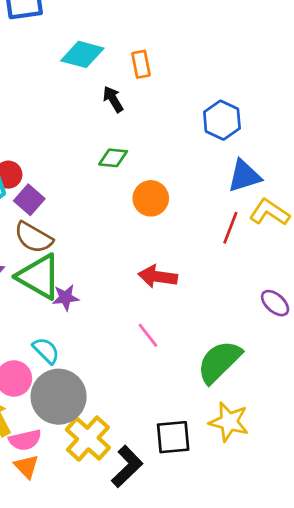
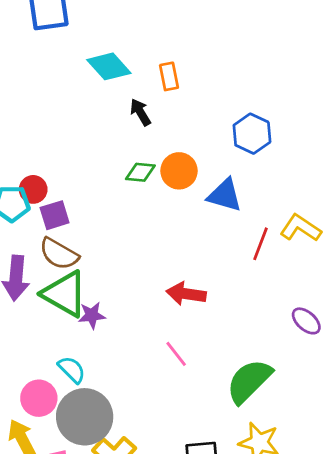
cyan diamond: (82, 54) -> (109, 66), turned 33
blue triangle: (244, 176) -> (225, 195), moved, turned 33
orange circle: (151, 198) -> (179, 171), moved
purple square: (29, 200) -> (55, 215), turned 32

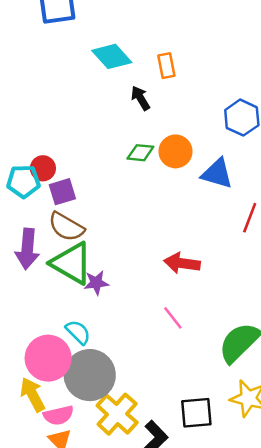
pink circle: (39, 398) -> (48, 358), size x1.4

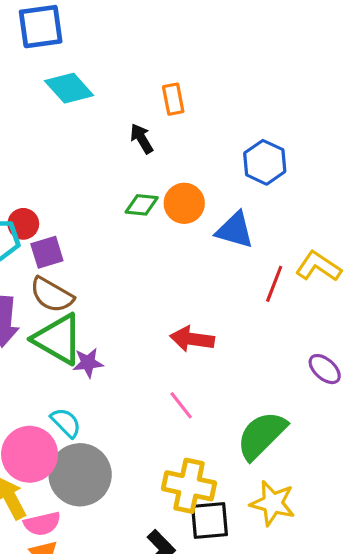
cyan diamond: (112, 56) -> (69, 88), moved
yellow cross: (117, 414) -> (189, 486), moved, turned -30

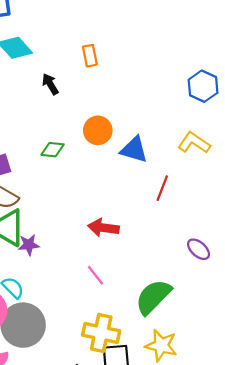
black arrow: (142, 139) -> (50, 84), moved
blue hexagon: (265, 162) -> (203, 86), moved
green diamond: (142, 205) -> (53, 150), moved
yellow L-shape: (318, 266) -> (194, 143), moved

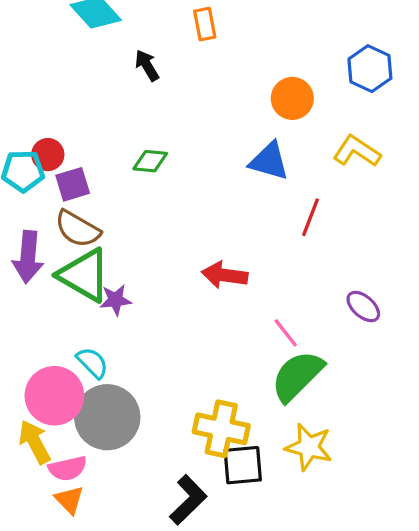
orange circle: (98, 130) -> (292, 98), moved
pink line: (96, 275) -> (286, 333), moved

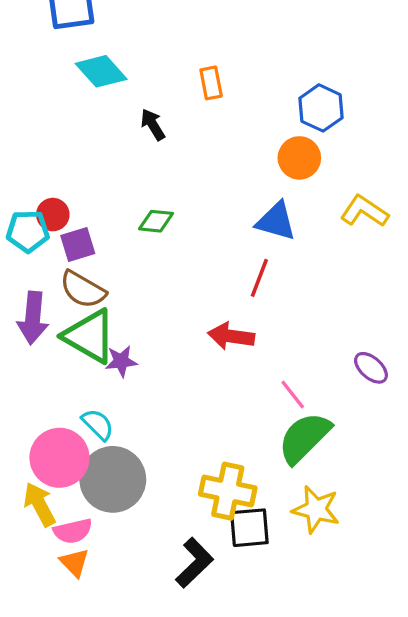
blue hexagon: (370, 69) -> (321, 108), moved
red line: (310, 217) -> (259, 278), moved

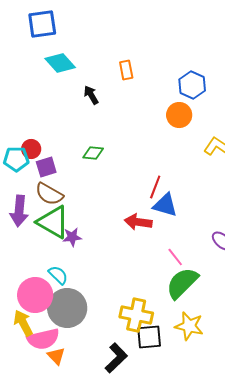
blue triangle: (276, 221) -> (165, 205), moved
pink semicircle: (73, 531) -> (43, 339), size x1.4
orange triangle: (74, 563) -> (56, 356), moved

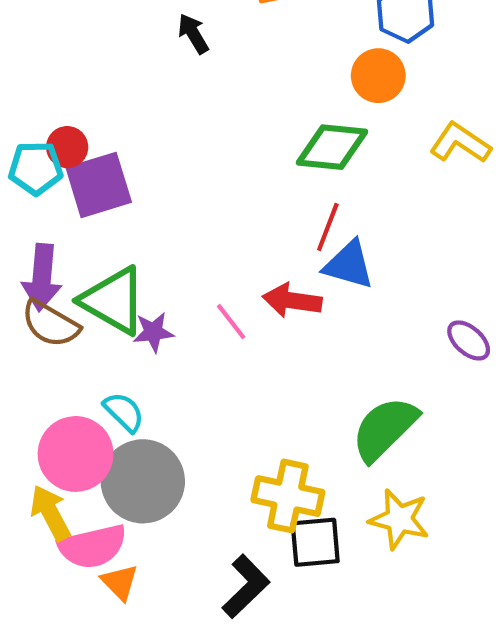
green diamond: (93, 153) -> (332, 147), moved, size x1.6
purple square: (46, 167) -> (99, 185), size x1.5
brown semicircle: (49, 194) -> (50, 324), moved
pink line: (175, 257) -> (231, 322), moved

